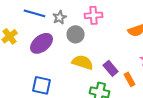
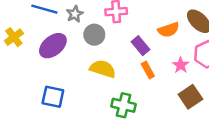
purple rectangle: (111, 68) -> (141, 46), moved
orange rectangle: (130, 79) -> (148, 70), moved

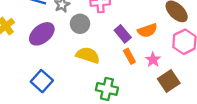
orange semicircle: (169, 30) -> (147, 31), moved
pink star: (181, 65) -> (153, 60), moved
blue square: (53, 97) -> (42, 81), turned 30

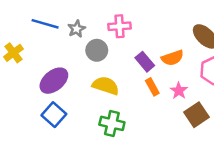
purple ellipse: (42, 34) -> (54, 81), moved
green cross: (107, 89) -> (112, 123), moved

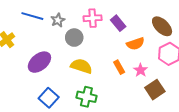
purple rectangle: (145, 62) -> (118, 23), moved
blue square: (54, 115) -> (49, 98), moved

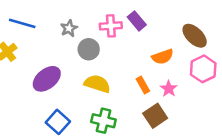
blue line: (32, 16) -> (22, 23), moved
purple rectangle: (118, 23) -> (137, 21), moved
brown square: (155, 90) -> (155, 116), moved

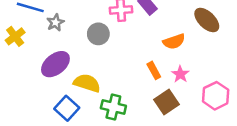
gray star: (69, 28) -> (55, 23), moved
pink hexagon: (203, 69) -> (216, 96), moved
yellow semicircle: (97, 84) -> (87, 83), moved

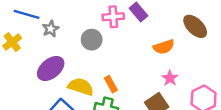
orange rectangle: (154, 70) -> (111, 84), moved

